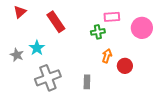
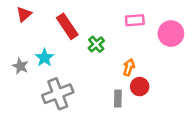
green cross: (98, 32) -> (96, 44), moved, turned -32
red circle: (125, 66) -> (140, 87), moved
gray rectangle: (87, 82) -> (118, 99), moved

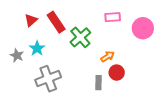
red triangle: (24, 14) -> (31, 20), moved
green cross: (96, 44) -> (80, 37), size x1.5
orange arrow: (129, 67) -> (108, 56), turned 40

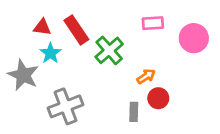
red triangle: (31, 20) -> (42, 27), turned 48
cyan star: (37, 48) -> (50, 53), moved
gray star: (17, 55) -> (23, 75), size x1.6

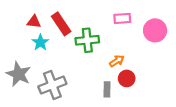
green cross: (109, 50) -> (87, 40), turned 35
gray star: (23, 75) -> (19, 74), moved

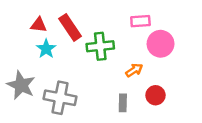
pink circle: (155, 30) -> (161, 44), moved
red circle: (127, 78) -> (155, 95), moved
gray cross: (52, 85) -> (60, 98), turned 32

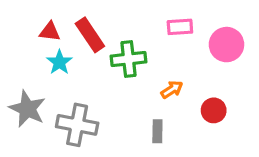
pink circle: (161, 44) -> (226, 45), moved
red circle: (155, 95) -> (214, 110), moved

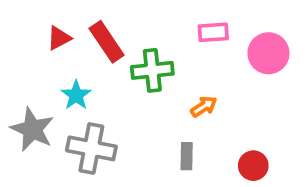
red triangle: (50, 32) -> (59, 38), turned -35
cyan star: (59, 62) -> (76, 95), moved
red circle: (214, 110) -> (253, 166), moved

